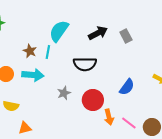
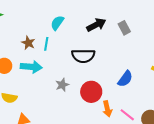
cyan semicircle: (59, 31) -> (57, 23), size x0.7

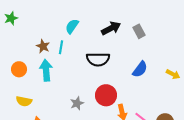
cyan arrow: (31, 67) -> (46, 70), turned -100
blue semicircle: (125, 79) -> (140, 69), moved
gray star: (62, 85) -> (77, 103), moved

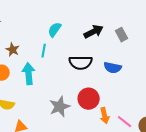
brown star: (43, 46) -> (13, 50), moved
blue semicircle: (140, 69) -> (113, 68), moved, turned 66
gray star: (77, 103) -> (60, 107), size x1.5

